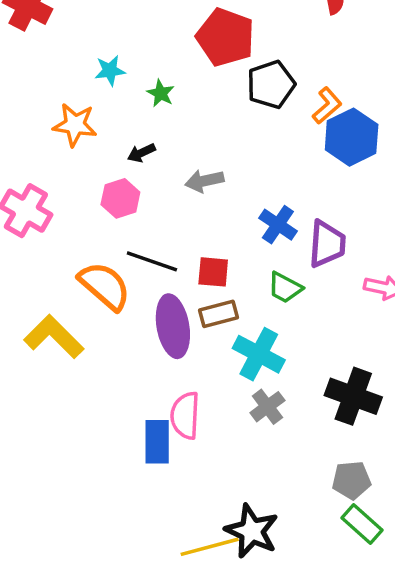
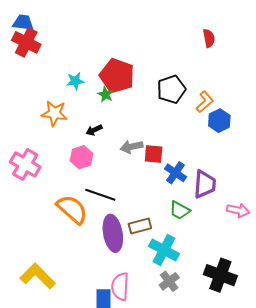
red pentagon: (225, 37) -> (117, 76), moved
blue hexagon: (352, 137) -> (219, 121), size x0.7
red square: (213, 272) -> (154, 154), moved
yellow L-shape: (54, 337) -> (38, 276), moved

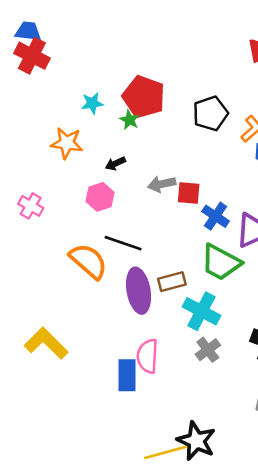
pink cross: (25, 164) -> (31, 206), size x0.7
green trapezoid: (180, 210) -> (221, 262), size x1.6

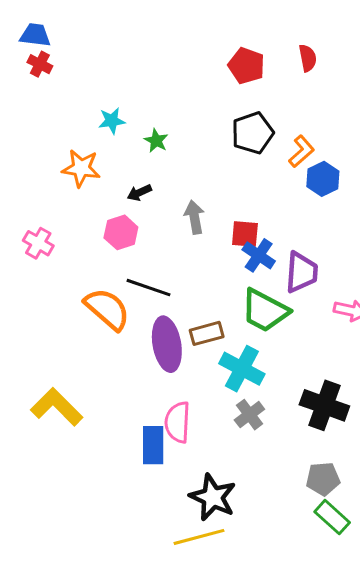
red cross: (32, 56) -> (40, 64), size x0.6
red pentagon: (144, 97) -> (246, 66), moved, size x0.7
gray arrow: (162, 184) -> (194, 217), turned 92
red square: (189, 193) -> (245, 234), moved
black star: (196, 441) -> (213, 497), moved

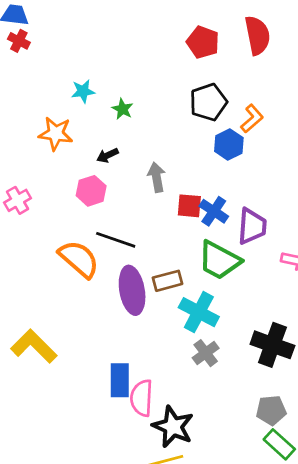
red semicircle: (308, 58) -> (257, 35), size x1.6
blue hexagon: (323, 179) -> (229, 144), moved
red square: (245, 234) -> (189, 206), moved
pink cross: (38, 243) -> (18, 200), turned 30
pink semicircle: (178, 422) -> (142, 398), moved

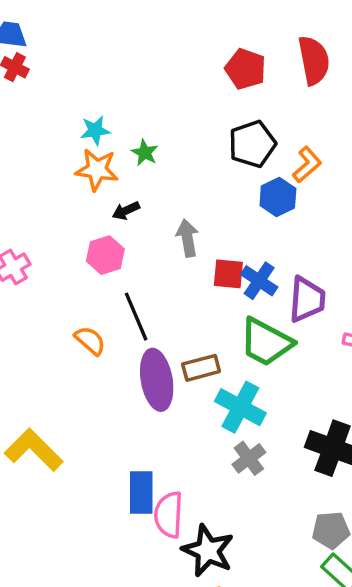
orange star: (56, 134) -> (97, 170), moved
black line: (116, 240) -> (136, 317), turned 48
orange semicircle: (79, 259) -> (90, 340), size x0.6

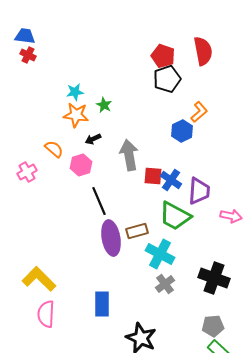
black pentagon: (252, 144) -> (167, 79), moved
gray arrow: (187, 238) -> (129, 155), size x1.4
orange semicircle: (90, 340) -> (54, 149), moved
pink semicircle: (169, 515) -> (46, 314), moved

